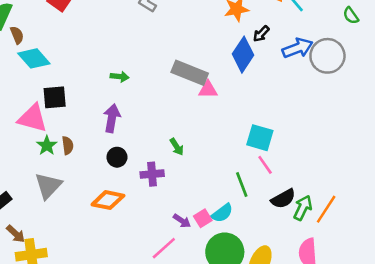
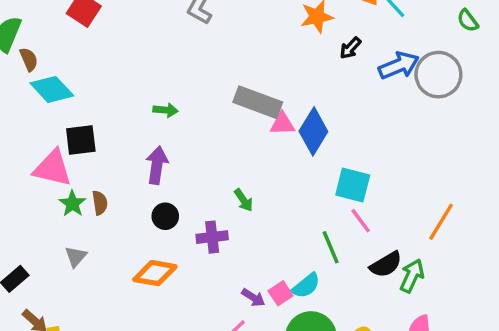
blue diamond: (243, 55) -> (313, 131), moved
gray triangle: (48, 186) -> (76, 257), size x0.6
orange line: (326, 209) -> (441, 222), moved

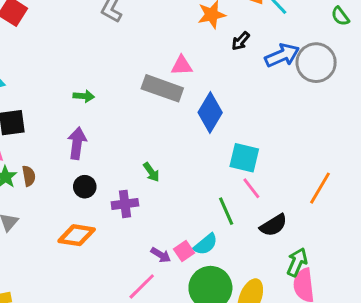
pink triangle: (282, 124) -> (182, 66), moved
green arrow: (412, 276) -> (297, 262), moved

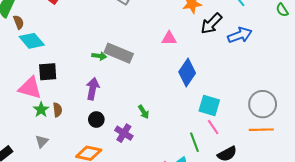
black arrow: (241, 41) -> (211, 24), size x1.6
gray circle: (316, 63) -> (263, 104), moved
gray rectangle: (162, 88) -> (119, 53), moved
orange line: (320, 188) -> (261, 130), turned 55
purple cross: (125, 204) -> (124, 133), turned 36

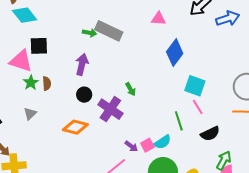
purple cross: (124, 133) -> (110, 109), size x1.4

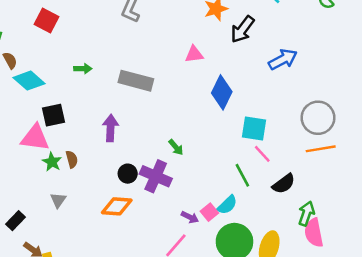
blue arrow: (228, 18) -> (283, 59), moved
green arrow: (90, 33) -> (83, 69), moved
black circle: (84, 95) -> (128, 174), moved

